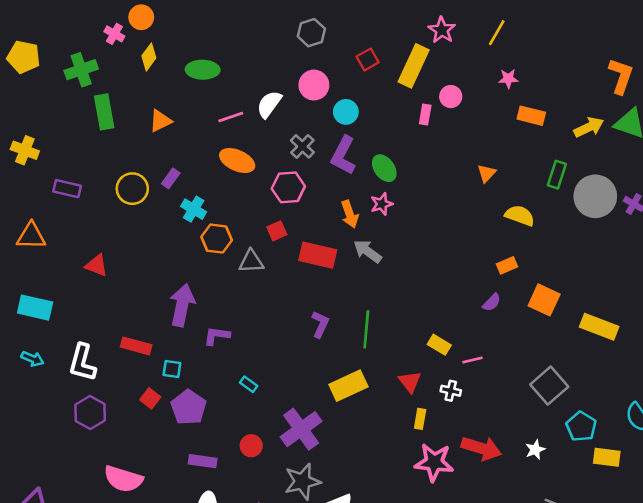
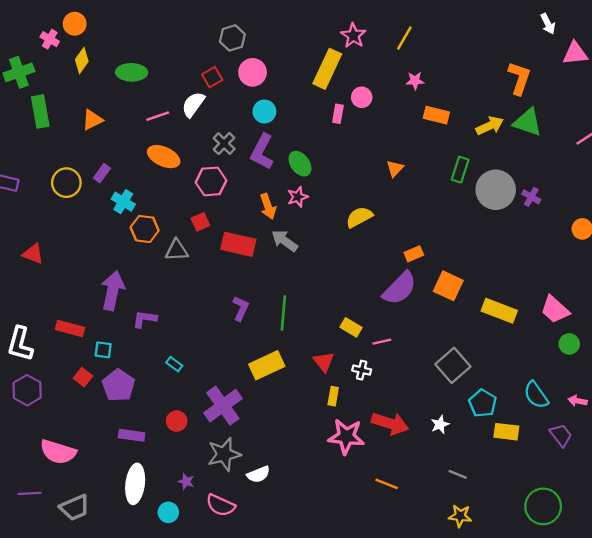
red square: (368, 59) -> (212, 77), moved
pink circle: (314, 85) -> (253, 72), moved
yellow semicircle: (520, 215) -> (359, 217), moved, turned -48
purple semicircle: (492, 302) -> (400, 288), size x2.0

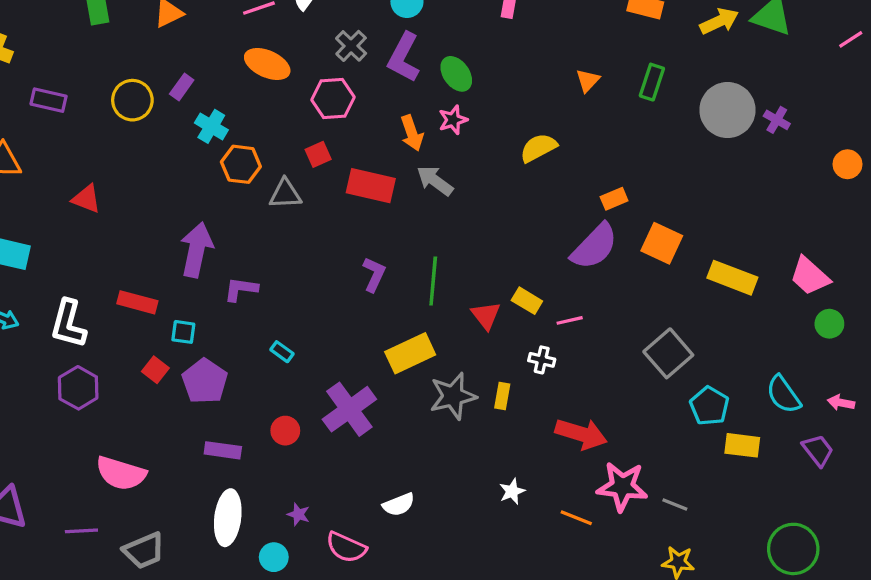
green rectangle: (460, 170) -> (652, 82), moved
red triangle: (324, 362) -> (486, 315), moved
white star: (440, 425) -> (512, 491), moved
pink star: (346, 436) -> (622, 486), moved
gray star: (224, 454) -> (453, 396), moved

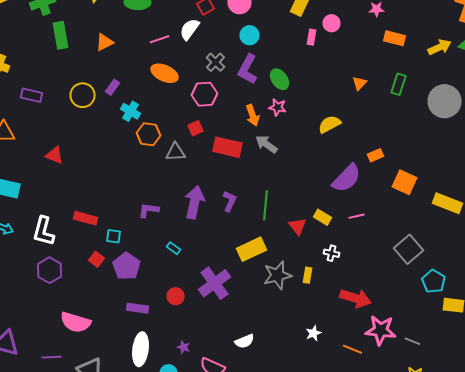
pink star: (453, 120) -> (278, 107), turned 30
purple semicircle: (594, 246) -> (346, 178), moved
purple arrow: (197, 250) -> (194, 202), moved
pink line: (570, 320) -> (356, 216), moved

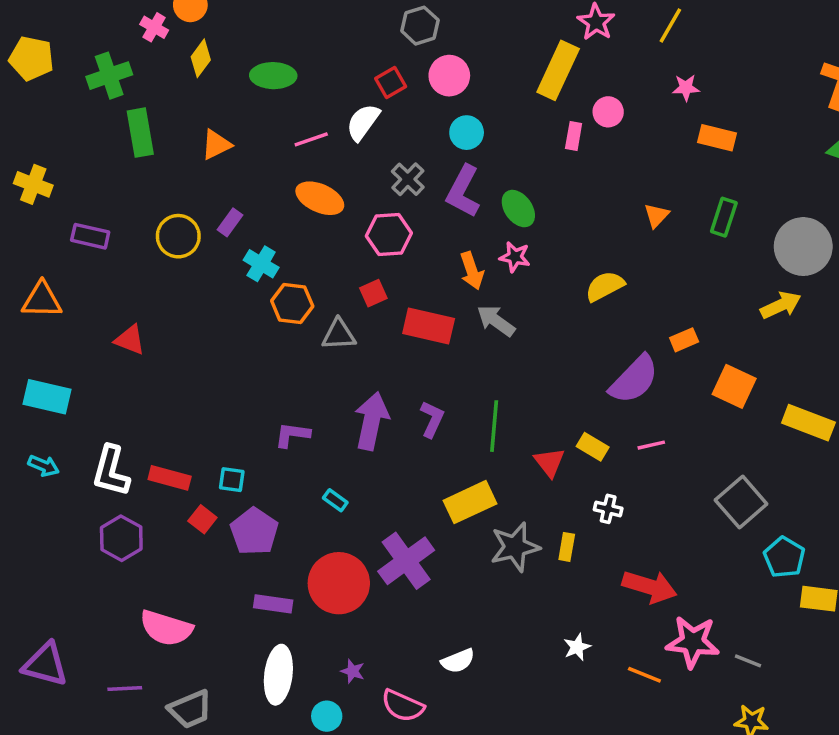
yellow arrow: (440, 47) -> (781, 305), moved
red rectangle: (86, 218) -> (170, 478), moved
red circle: (176, 296) -> (339, 583), size x2.0

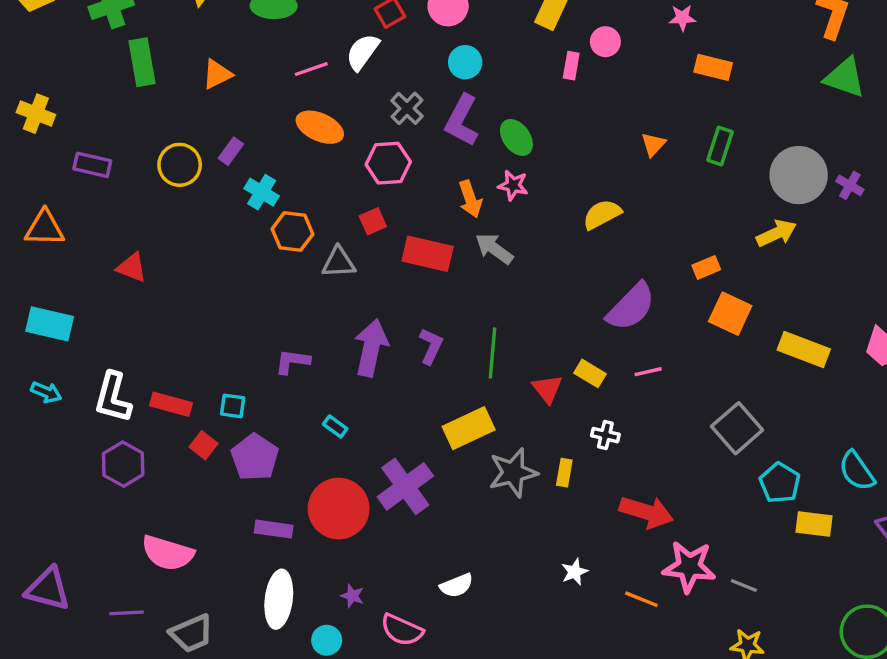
orange rectangle: (684, 340) -> (706, 267), moved

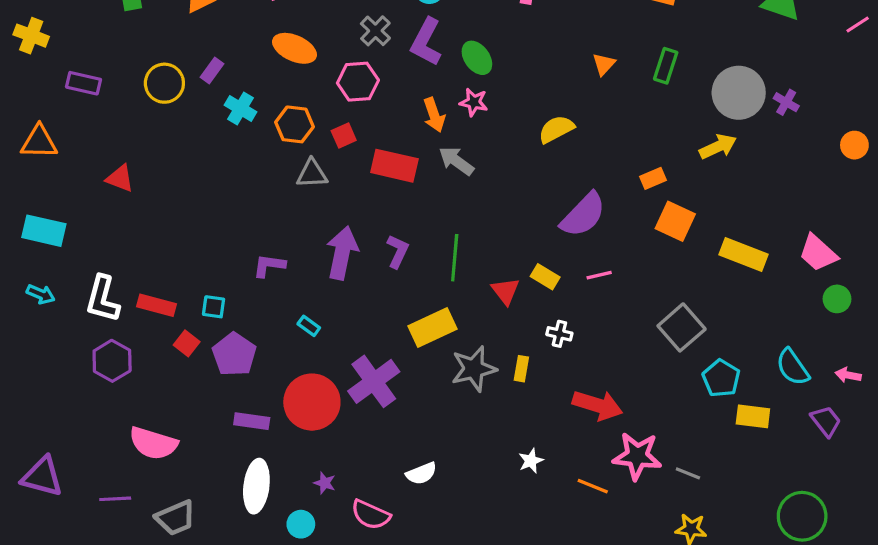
orange hexagon: (292, 232) -> (294, 124), moved

